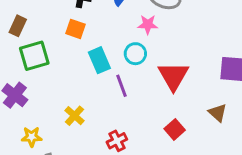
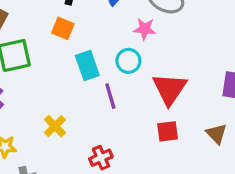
red square: (175, 129) -> (168, 131), moved, turned 30

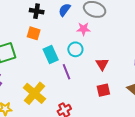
red triangle: (170, 89) -> (102, 64), size x0.6
yellow cross: (55, 126) -> (34, 93), size x1.6

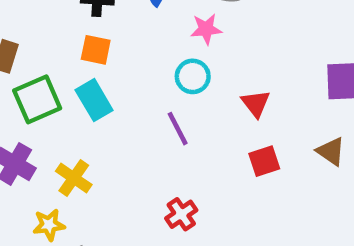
cyan rectangle: (51, 55) -> (94, 100), moved
yellow cross: (34, 93) -> (74, 178), moved, size x0.7

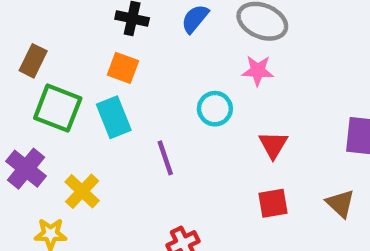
pink star: (206, 29) -> (258, 71), moved
green square: (37, 99) -> (58, 108), turned 36
purple line: (178, 129) -> (165, 158), moved

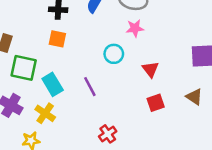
cyan rectangle: (114, 117) -> (53, 84), moved

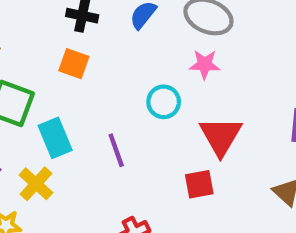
red triangle: (150, 69) -> (221, 136), size x1.5
red square: (156, 103) -> (199, 184), moved

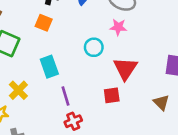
cyan rectangle: (55, 138) -> (49, 67), moved
purple line: (116, 150) -> (66, 96), moved

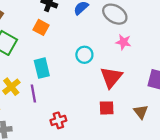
pink star: (118, 27) -> (123, 42), moved
red square: (112, 95) -> (107, 108), moved
purple line: (66, 96) -> (33, 93), moved

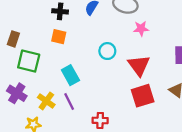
red square: (107, 108) -> (143, 96), size x1.5
red cross: (58, 120) -> (100, 120), turned 35

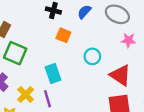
orange square: (59, 37) -> (63, 35), moved
red triangle: (139, 65) -> (120, 75), turned -30

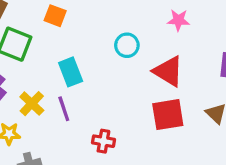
orange square: (63, 35) -> (55, 16), moved

